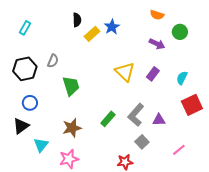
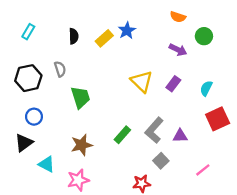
black semicircle: (77, 20) -> (74, 36), moved
gray semicircle: (53, 61) -> (60, 69), turned -40
cyan triangle: (41, 145) -> (46, 164), turned -42

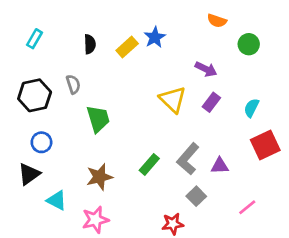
purple arrow: (178, 50) -> (206, 69), moved

